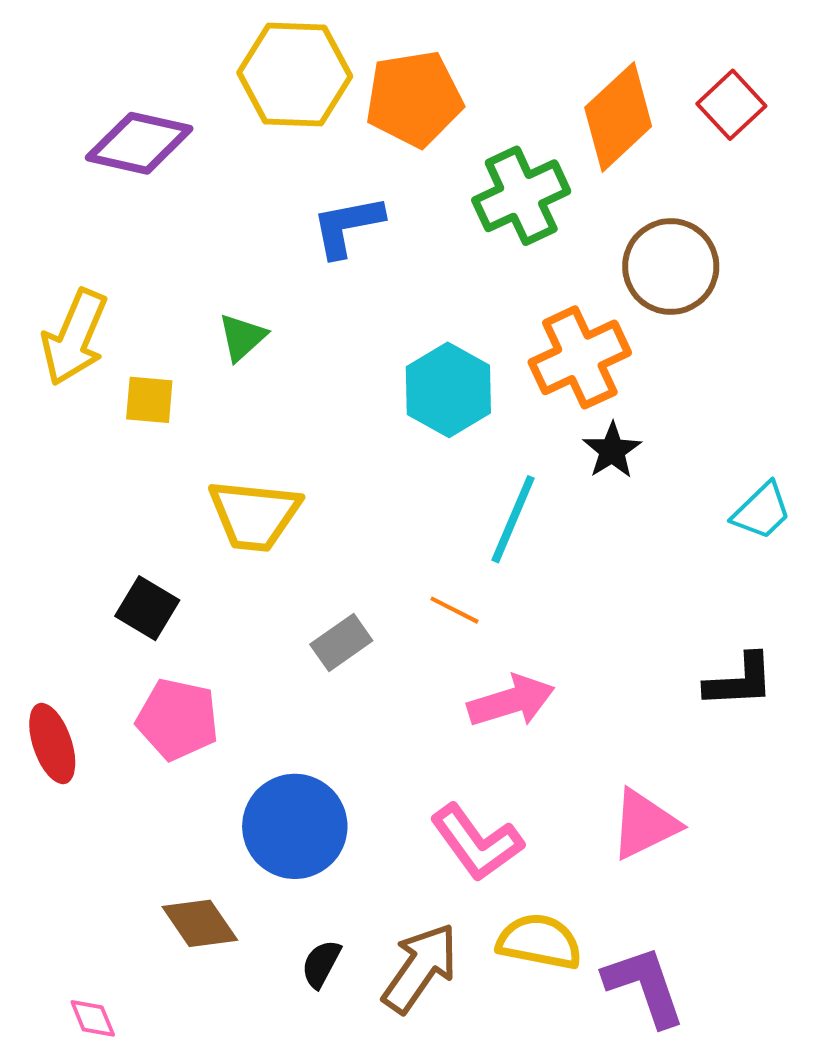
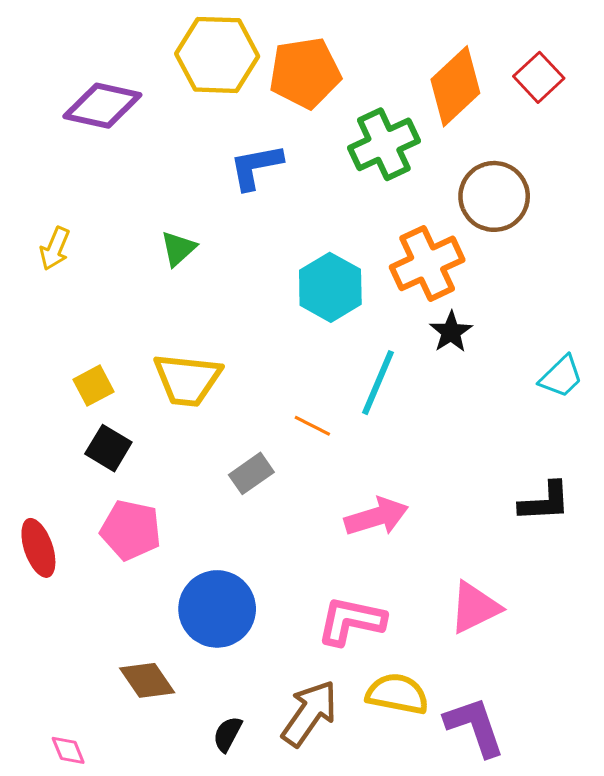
yellow arrow: (74, 337) -> (55, 249), size x0.6
yellow square: (149, 400) -> (94, 386), moved, turned -33
orange line: (454, 610) -> (312, 426), moved
pink L-shape: (477, 843) -> (351, 621), turned 138
black semicircle: (321, 964) -> (228, 734), moved

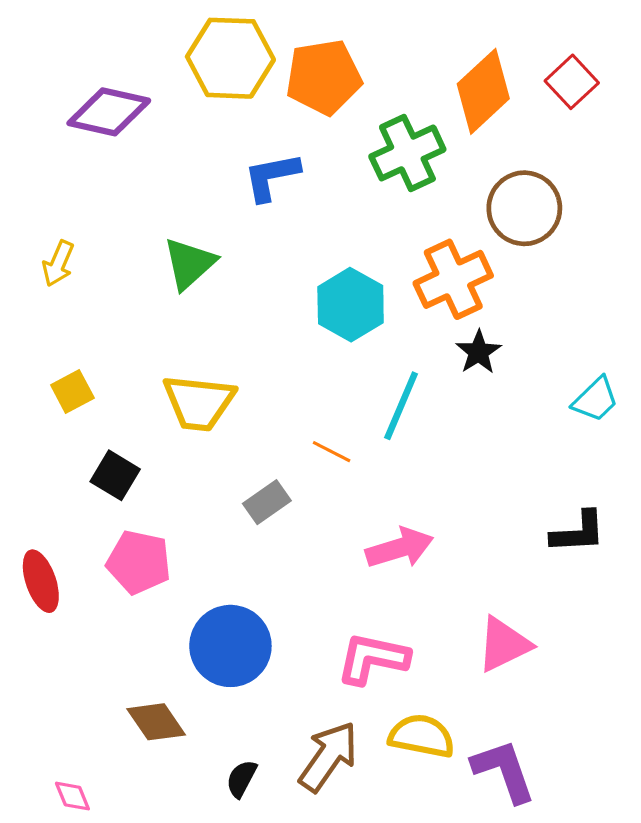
green triangle: (178, 249) -> (189, 264), size x1.4
yellow square: (94, 386) -> (72, 392), moved

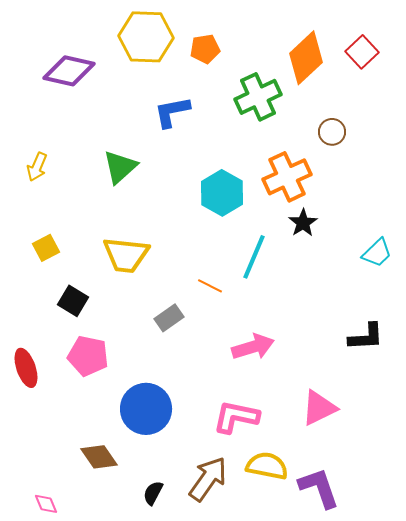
orange pentagon: (324, 77) -> (205, 49), size x0.6
brown circle: (524, 208) -> (332, 132), size x0.6

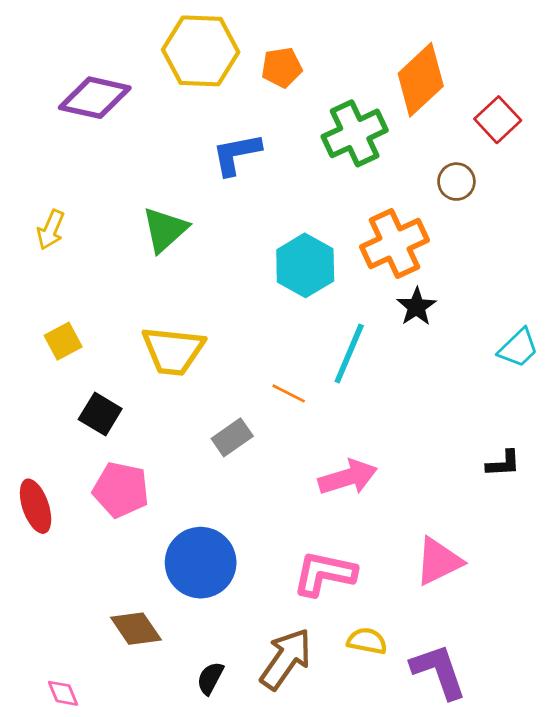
red square: (362, 52) -> (498, 120), moved
black L-shape: (366, 337) -> (503, 464), size x0.7
yellow semicircle: (267, 466) -> (367, 641), size x0.7

